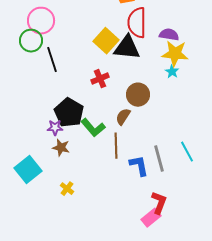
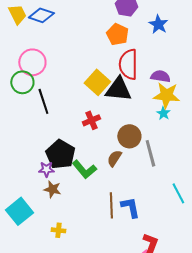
brown line: (116, 146) -> (111, 205), moved
gray line: (159, 159) -> (150, 153), moved
yellow cross: (67, 189) -> (58, 230), turned -32

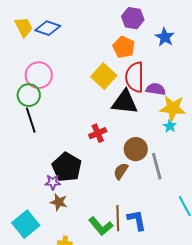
purple semicircle: (160, 76) -> (156, 89), moved
yellow square: (97, 82) -> (104, 76), moved
black line: (43, 101) -> (31, 120), moved
green L-shape: (84, 169) -> (101, 226), moved

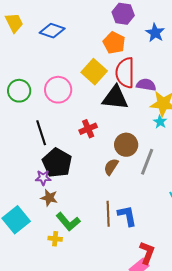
blue diamond: (48, 28) -> (52, 31), moved
pink circle: (39, 75) -> (58, 90), moved
black line: (31, 120) -> (41, 133), moved
gray line: (157, 166) -> (147, 162), turned 36
green L-shape: (101, 226) -> (68, 222), moved

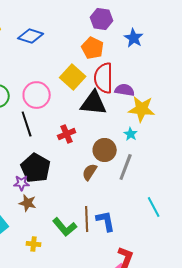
cyan star: (160, 122) -> (131, 134), moved
black line: (41, 133) -> (27, 124), moved
green L-shape: (68, 222) -> (65, 227), moved

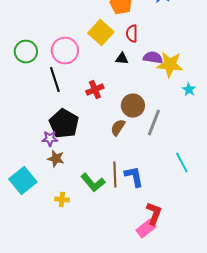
red semicircle: (104, 78) -> (132, 34), size x0.6
purple semicircle: (125, 90) -> (153, 58), moved
black triangle: (94, 103) -> (122, 59), size x0.5
cyan star: (131, 134) -> (189, 90), moved

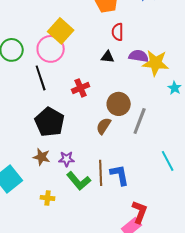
yellow square: (101, 33) -> (61, 31), moved
purple star: (50, 139) -> (67, 159), moved

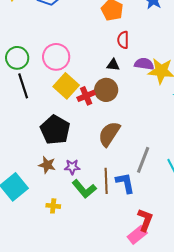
yellow square: (61, 31) -> (66, 86), moved
black line: (41, 78) -> (23, 86), moved
brown circle: (119, 104) -> (106, 90), moved
gray line: (140, 121) -> (143, 160), moved
brown semicircle: (104, 126) -> (109, 134), size x1.5

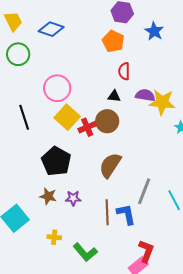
green circle: (17, 58) -> (18, 54), moved
green L-shape: (84, 189) -> (85, 252), moved

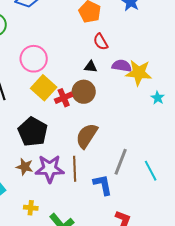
red semicircle: (124, 71) -> (101, 42), turned -30
purple star: (73, 198) -> (50, 169), size x1.8
brown line: (107, 212) -> (75, 169), moved

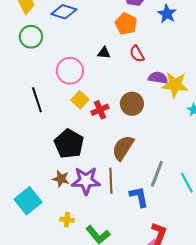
black triangle: (91, 67) -> (104, 53), moved
yellow square: (44, 88) -> (80, 100), size x0.7
brown circle: (84, 92) -> (132, 104), moved

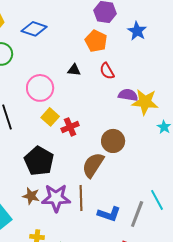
brown circle: (132, 104) -> (113, 141), moved
gray line: (157, 174) -> (137, 214), moved
blue L-shape: (139, 197) -> (109, 214), turned 120

